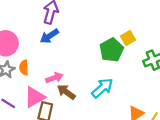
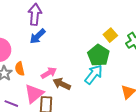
yellow square: (128, 38) -> (110, 35), moved
green pentagon: (112, 50) -> (99, 55), moved

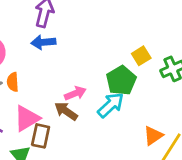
blue arrow: (37, 36) -> (43, 42), turned 30
pink arrow: (49, 73) -> (75, 93), moved

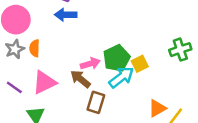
yellow square: (141, 56) -> (140, 64), moved
green pentagon: (121, 81) -> (117, 58), moved
brown rectangle: (41, 136) -> (96, 102), moved

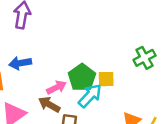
blue arrow: (66, 15) -> (20, 63), moved
yellow square: (140, 64) -> (106, 79), turned 35

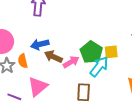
brown arrow: (49, 104) -> (53, 57), moved

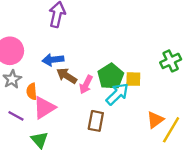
orange semicircle: (23, 61) -> (32, 91), moved
pink arrow: (71, 62) -> (86, 85), turned 140

